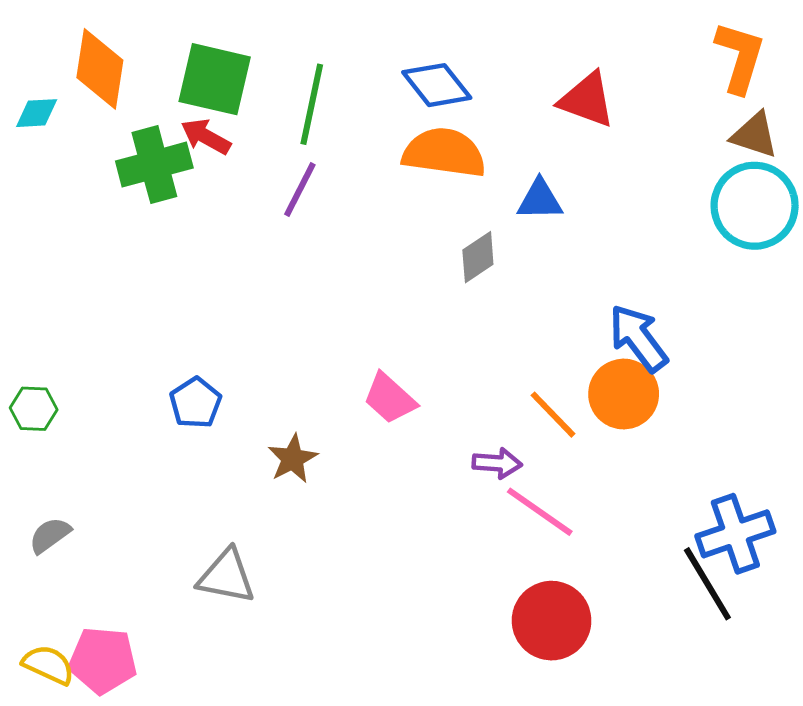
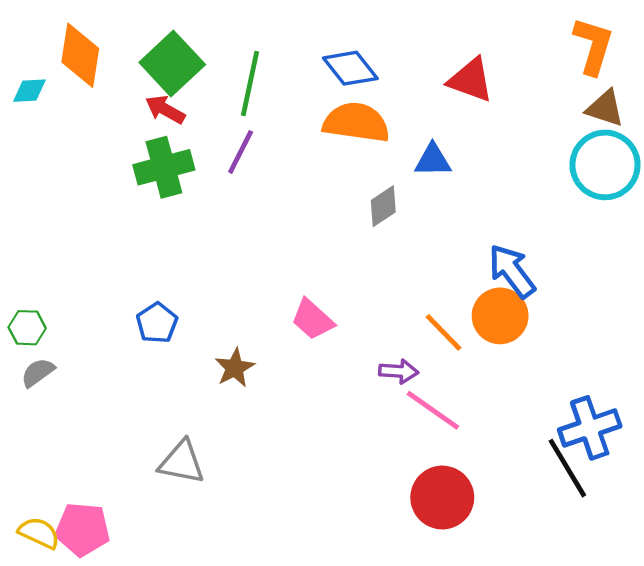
green square: (215, 79) -> (172, 63), turned 34
green cross: (154, 165) -> (164, 167), moved
gray semicircle: (50, 535) -> (38, 372), moved

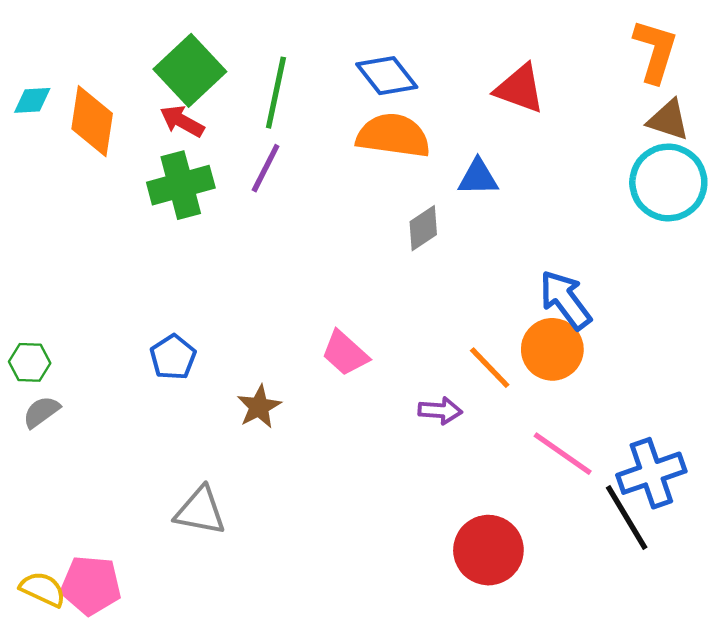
orange diamond: (80, 55) -> (92, 121), moved
pink line: (433, 410) -> (563, 454), moved

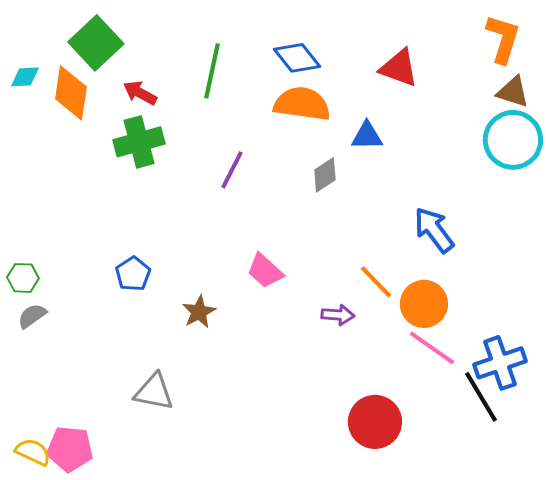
green square: (190, 70) -> (96, 43), moved
purple line: (266, 168) -> (232, 170), moved
orange circle: (552, 349) -> (424, 304), moved

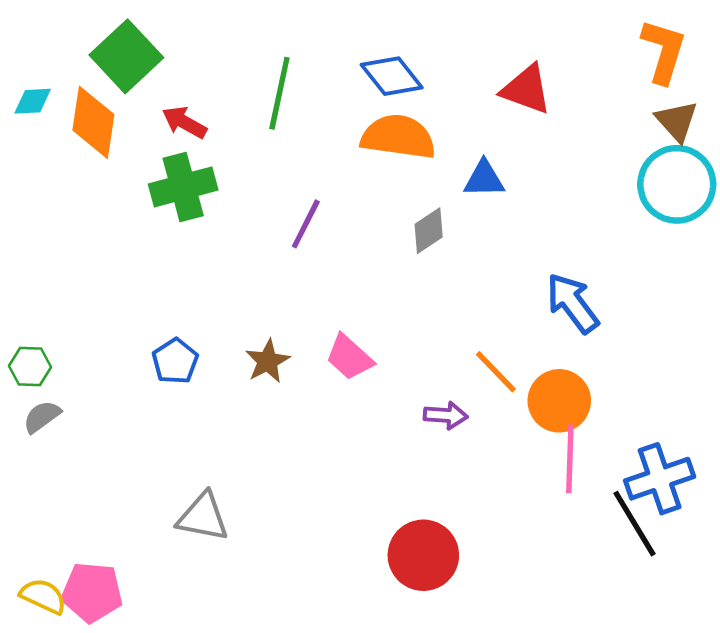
brown triangle: (513, 92) -> (677, 121), turned 30
brown star: (199, 312) -> (268, 361), moved
pink line: (432, 348) -> (570, 459), turned 57
red circle: (375, 422) -> (423, 555), moved

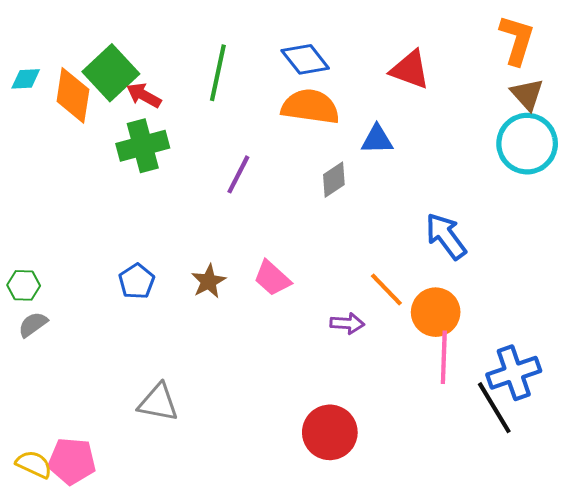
green square: (126, 56) -> (111, 73), moved

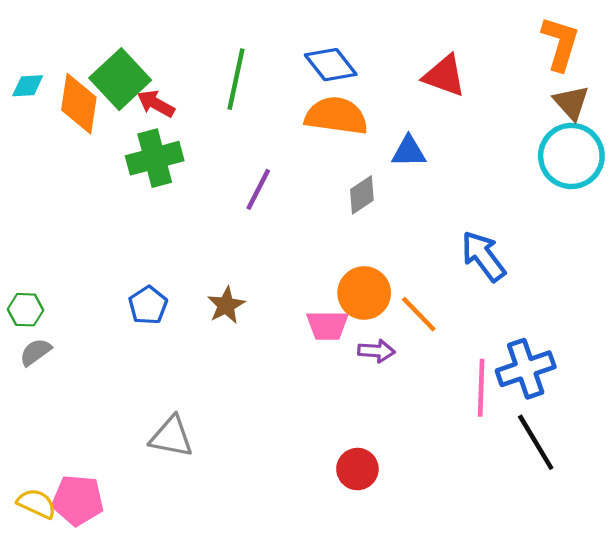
pink trapezoid: (272, 278) -> (327, 325), moved, turned -42
orange circle: (436, 312) -> (364, 293), moved
blue cross: (514, 373) -> (526, 369), moved
red circle: (330, 432) -> (357, 469), size x0.7

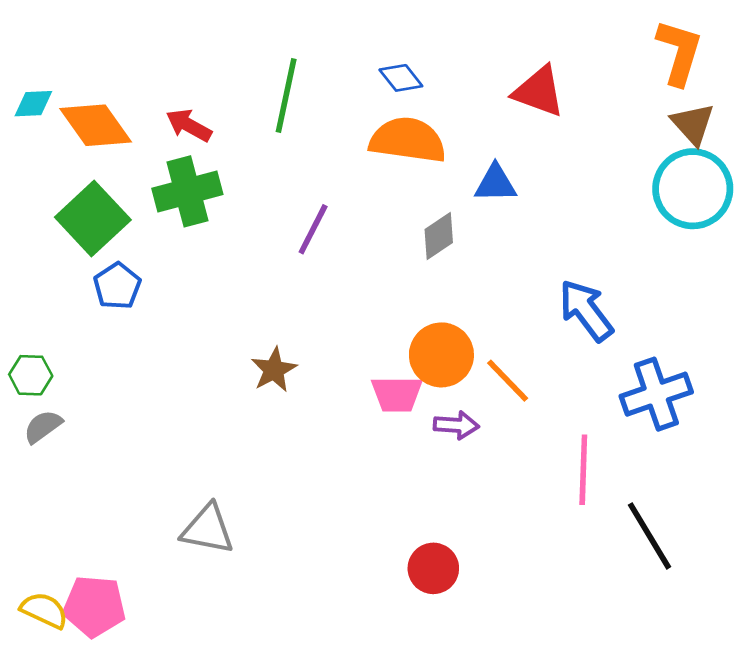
blue diamond: (331, 65) -> (401, 78), size x0.7
green square: (120, 79) -> (93, 218), moved
orange diamond: (79, 104) -> (96, 125), turned -44
blue pentagon: (148, 305) -> (117, 286), moved
blue cross: (526, 369) -> (656, 394), moved

